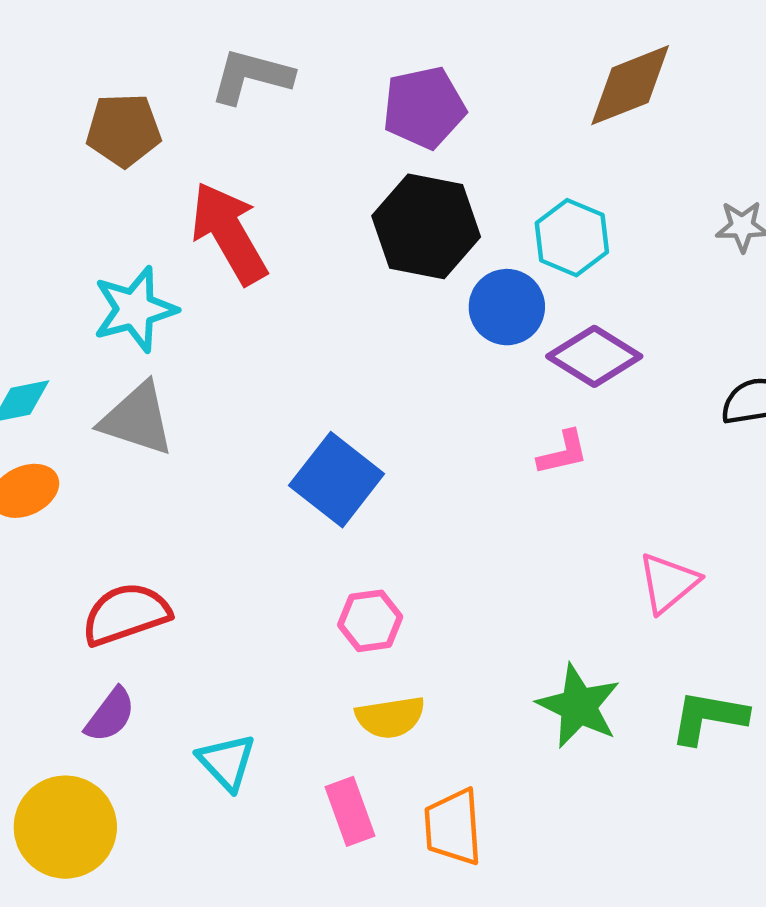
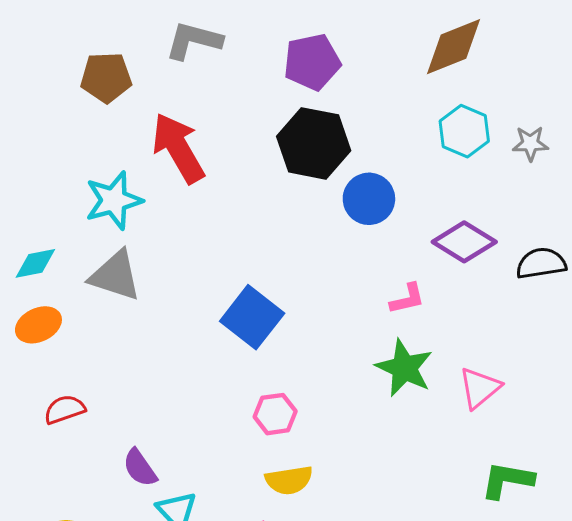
cyan hexagon: (572, 238) -> (464, 131), moved
purple diamond: (594, 356) -> (464, 242), moved
red semicircle: (126, 614) -> (65, 409), moved, size x0.7
green star: (579, 706) -> (404, 368), moved
purple semicircle: (110, 715) -> (140, 468), moved, turned 108

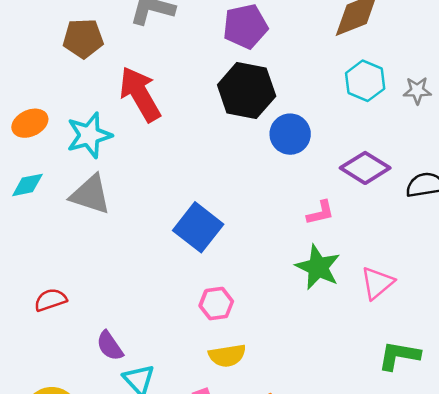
orange ellipse: (38, 325) -> (30, 123), moved

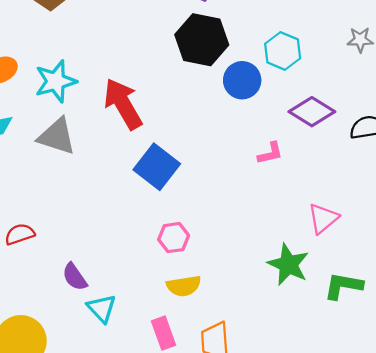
cyan hexagon: (365, 81) -> (283, 51), moved
red arrow: (140, 94) -> (123, 104), moved
green star: (318, 267) -> (288, 265), moved

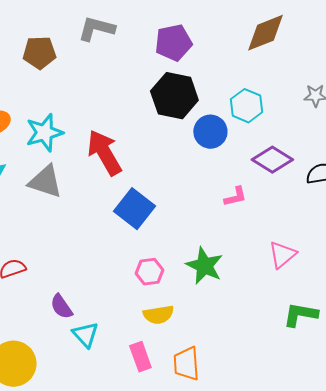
green star: (288, 265) -> (204, 266), moved

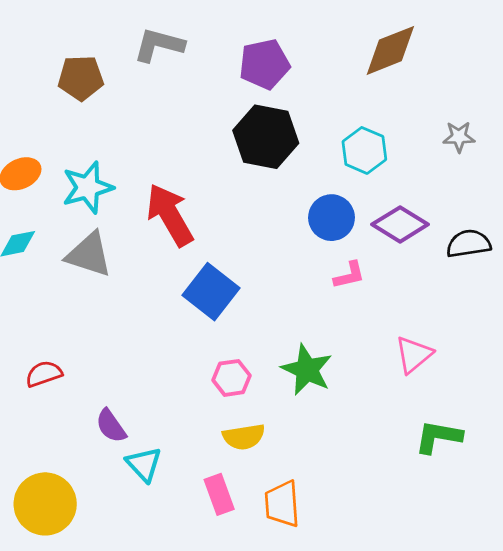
blue circle: (210, 132) -> (332, 218), moved

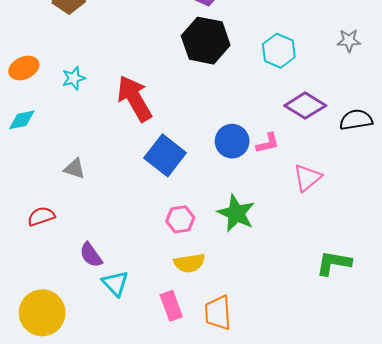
cyan star: (88, 187) -> (74, 78), size x0.6
blue circle: (332, 218) -> (232, 141), moved
gray triangle: (89, 255) -> (75, 169), moved, size x0.6
pink triangle: (414, 355) -> (307, 178), moved

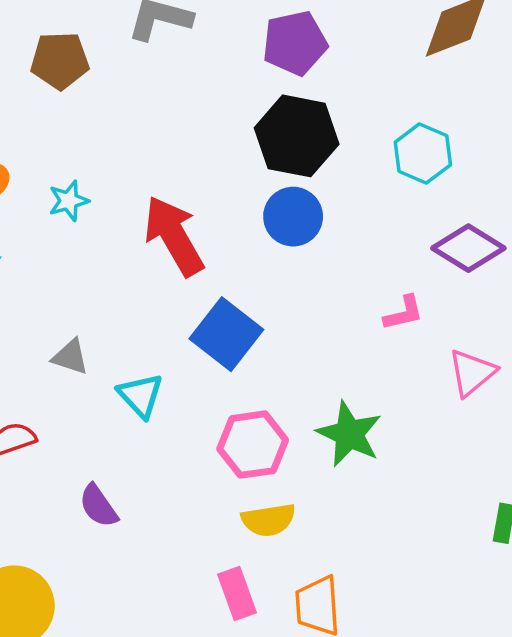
blue circle: (232, 141) -> (293, 217), moved
pink hexagon: (180, 219) -> (253, 445), size x1.4
cyan triangle: (115, 283) -> (141, 395), moved

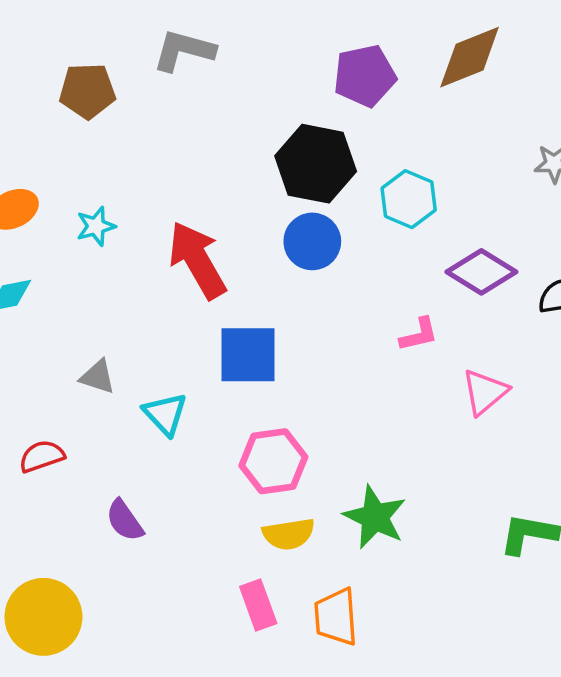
purple pentagon: (295, 43) -> (365, 76), moved
cyan hexagon: (423, 153) -> (409, 199), moved
blue square: (226, 334) -> (248, 355), turned -38
green star: (349, 434) -> (375, 517), moved

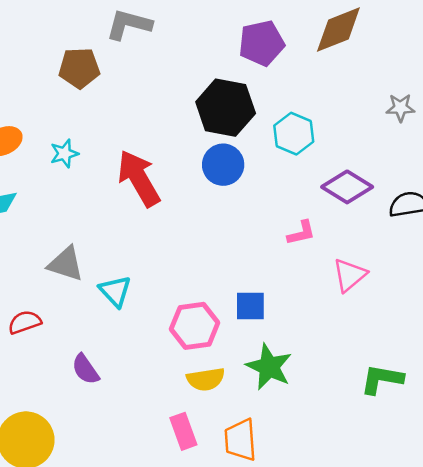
brown pentagon: (87, 91) -> (79, 68), moved
blue square: (248, 355) -> (250, 306), moved, size x0.7
gray triangle: (98, 377) -> (66, 264), size x1.4

